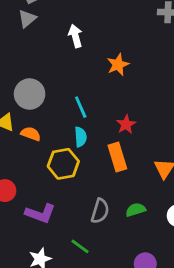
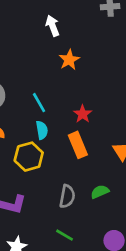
white arrow: (75, 36) -> (52, 26), moved
green line: (80, 246) -> (64, 235), moved

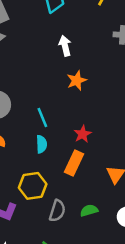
orange rectangle: (78, 145) -> (74, 163), turned 40
yellow hexagon: (29, 157) -> (33, 186), moved

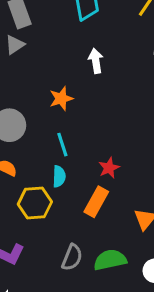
orange star: (77, 80) -> (61, 99), moved
yellow hexagon: (33, 186) -> (35, 203), moved
green semicircle: (89, 211) -> (110, 260), size x1.5

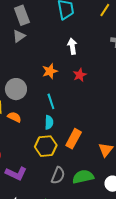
red star: (109, 168) -> (80, 75), moved
yellow hexagon: (35, 203) -> (46, 146), moved

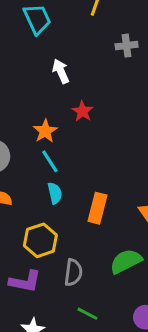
orange star: (50, 71) -> (45, 131), moved
yellow hexagon: (46, 146) -> (40, 240), moved
gray semicircle: (58, 175) -> (73, 272), moved

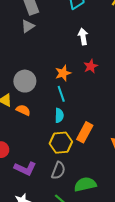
yellow hexagon: (40, 240) -> (61, 143), moved
green semicircle: (126, 261) -> (85, 184), moved

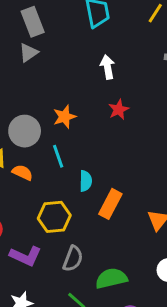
orange star: (63, 73) -> (64, 117), moved
cyan line: (61, 94) -> (58, 156), moved
cyan semicircle: (59, 115) -> (86, 181), moved
yellow hexagon: (61, 143) -> (54, 217), moved

